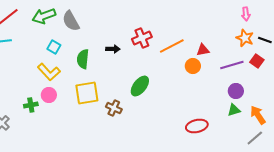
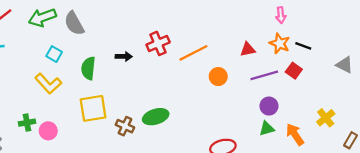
red triangle: (203, 50) -> (248, 49), moved
green ellipse: (140, 86) -> (156, 117), moved, turned 35
pink circle: (49, 95) -> (48, 131), moved

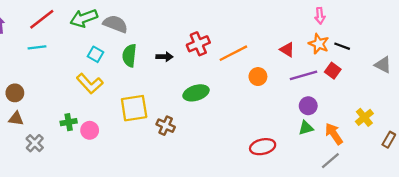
gray semicircle: (74, 23) -> (115, 24), turned 140
red triangle: (248, 49) -> (287, 50), turned 42
green semicircle: (88, 68) -> (129, 55), moved
green ellipse: (156, 117) -> (196, 93), moved

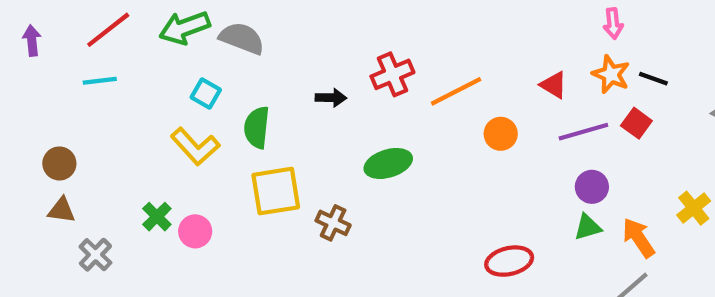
green semicircle: (129, 55) -> (257, 127), moved
green cross: (69, 122) -> (157, 217), turned -35

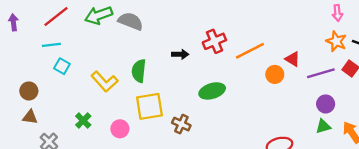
red triangle: (554, 85) -> (293, 59), moved
cyan square: (206, 93) -> (62, 66), moved
pink circle: (195, 231) -> (120, 129), moved

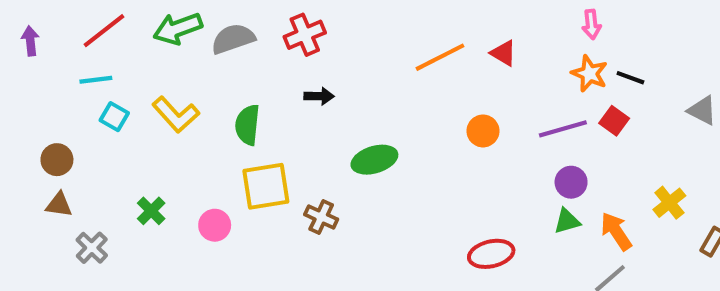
gray semicircle: (131, 21) -> (233, 39), turned -40
red cross: (214, 41) -> (305, 35), moved
orange line: (250, 51) -> (440, 57), moved
red triangle: (293, 59) -> (503, 53), moved
yellow L-shape: (105, 82) -> (176, 115), moved

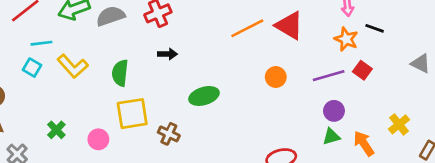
red triangle: (503, 53) -> (289, 26), size x1.6
black line: (630, 78) -> (375, 28), moved
cyan line: (96, 80) -> (41, 43), moved

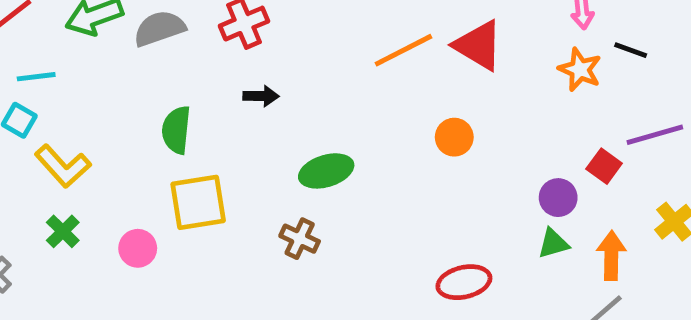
yellow L-shape: (73, 66) -> (63, 166), moved
red square: (362, 70) -> (604, 166), moved
purple line: (329, 76) -> (655, 135), moved
brown cross: (169, 134) -> (300, 239), moved
orange arrow: (364, 143) -> (611, 256), turned 35

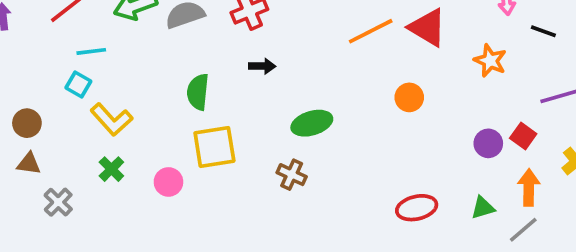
orange star: (580, 69) -> (490, 61), moved
red square: (604, 166) -> (523, 136), moved
green triangle: (553, 243) -> (483, 208), moved

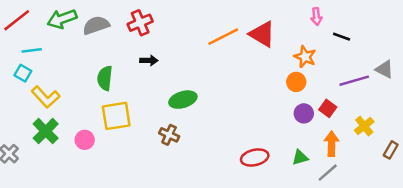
orange circle: (409, 97) -> (296, 82), moved
green cross: (111, 169) -> (46, 131), size x1.5

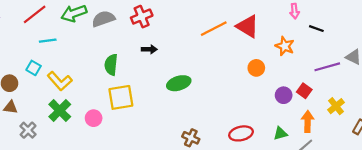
cyan square: (23, 73) -> (34, 68), moved
orange circle: (296, 82) -> (256, 68), moved
brown cross: (169, 135) -> (191, 138), moved

